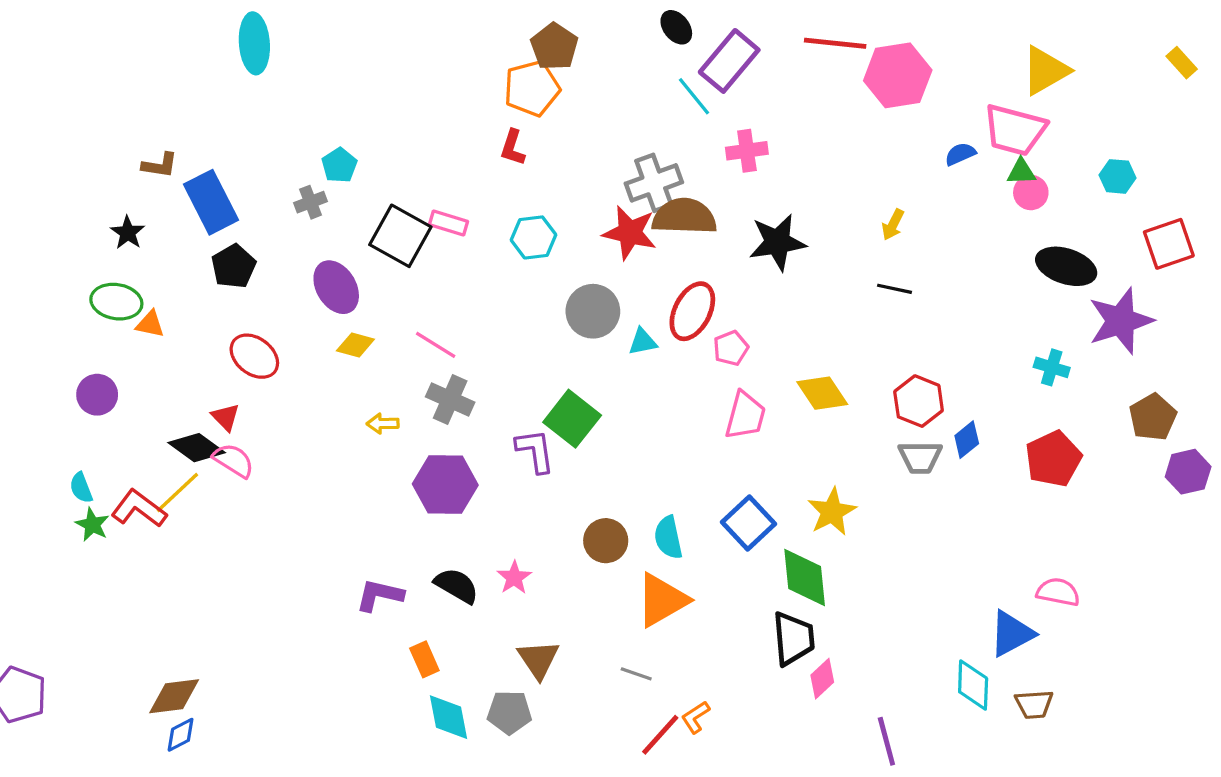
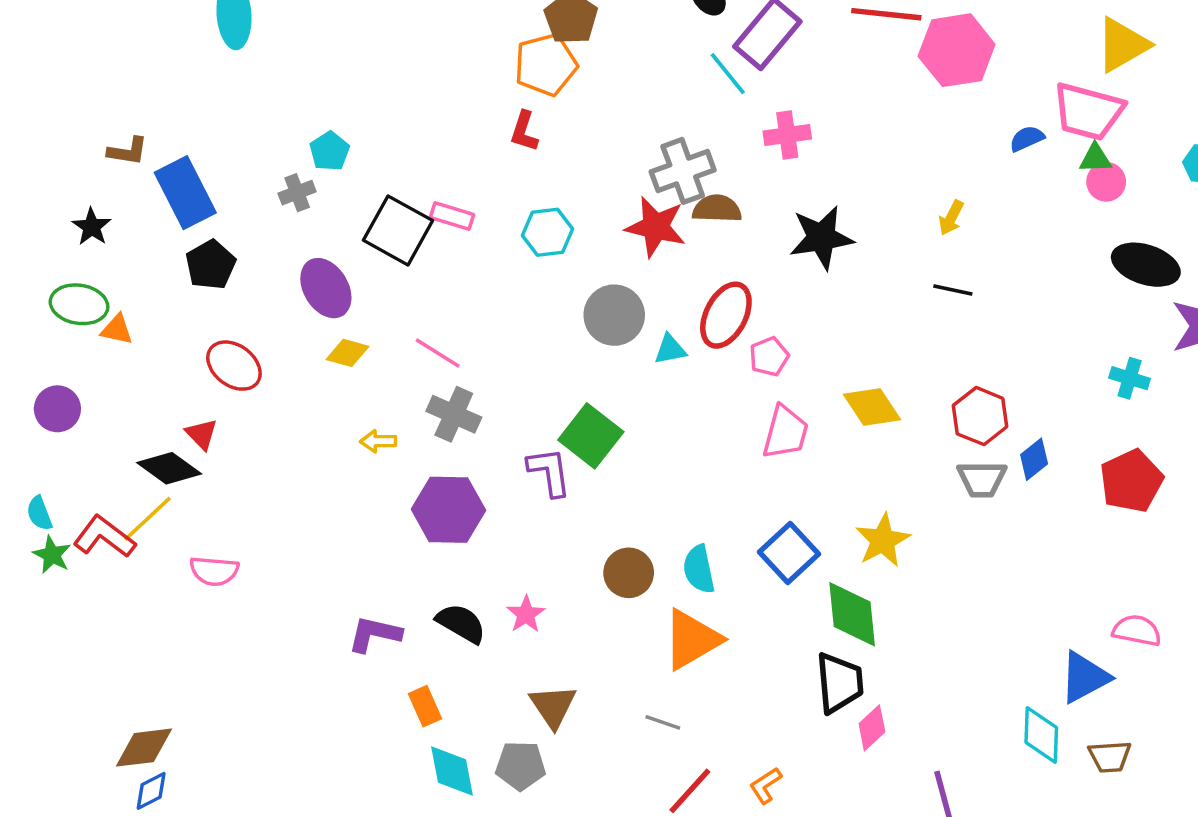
brown semicircle: (684, 217) -> (717, 209), size x0.7
pink semicircle: (234, 460) -> (214, 571), moved, turned 153
orange L-shape: (696, 717) -> (766, 785), moved

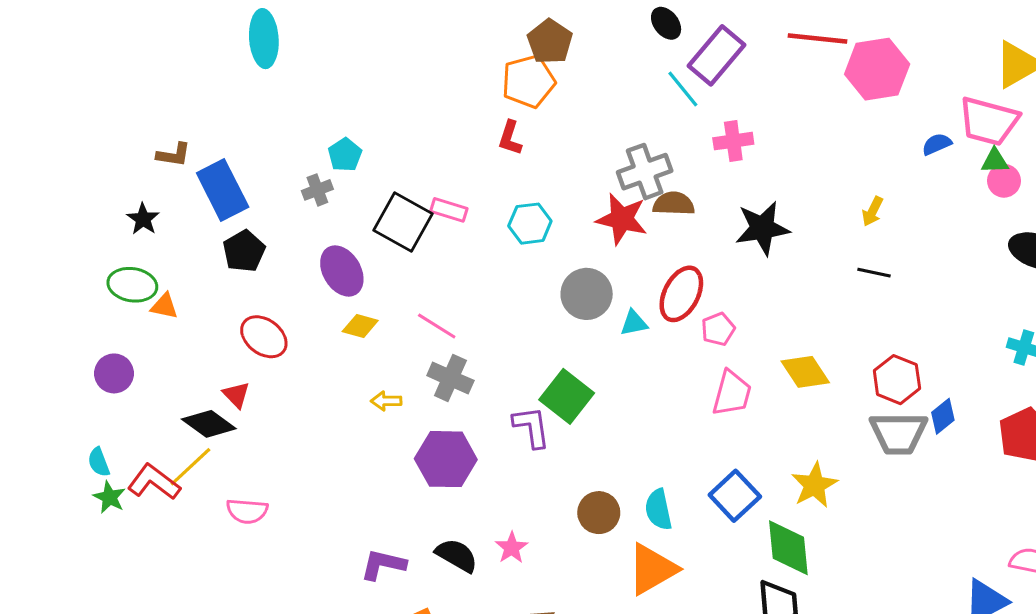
gray trapezoid: (982, 479) -> (898, 433), size x1.4

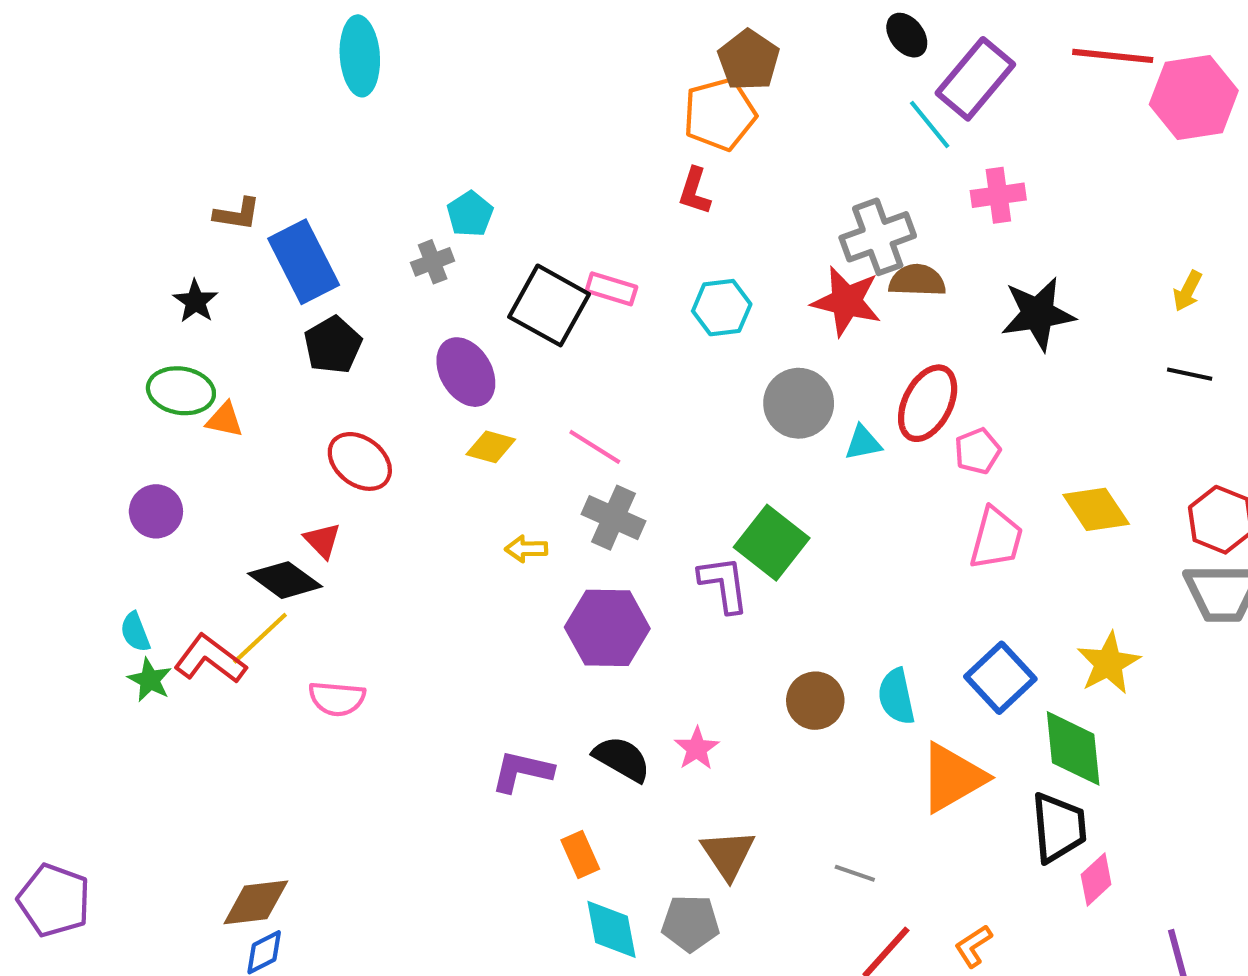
orange triangle: (652, 569) -> (953, 778), moved

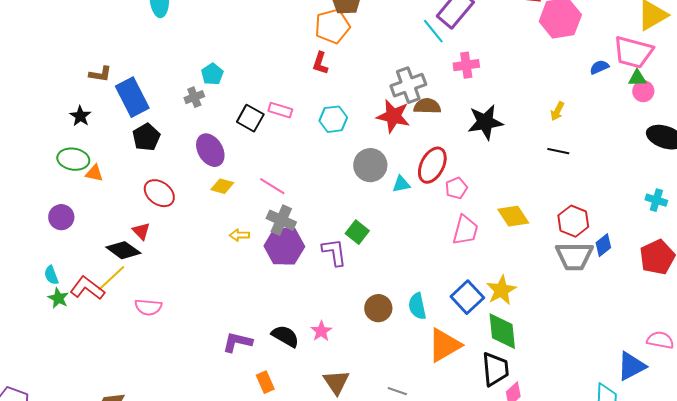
black square: (549, 305) -> (250, 118), size x0.7
green square: (772, 543) -> (357, 232), size x0.7
purple hexagon: (607, 628) -> (284, 246), moved
yellow star: (1109, 663) -> (501, 290), moved

